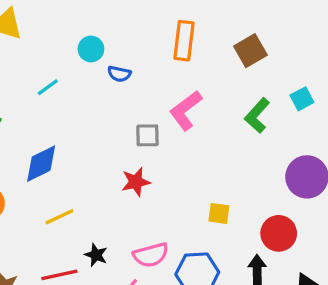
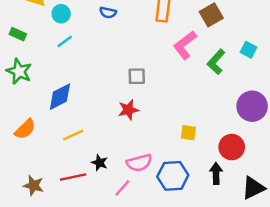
cyan circle: (91, 49) -> (61, 14), moved
blue semicircle: (119, 74) -> (108, 13), moved
cyan square: (302, 99) -> (248, 50), turned -35
pink L-shape: (186, 110) -> (185, 45), moved

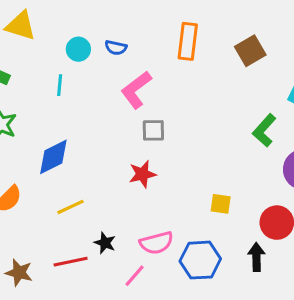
cyan circle: (61, 14) -> (78, 49), moved
cyan line: (65, 41) -> (60, 85), turned -49
pink L-shape: (185, 45) -> (136, 90), moved
green L-shape: (216, 62) -> (264, 130), moved

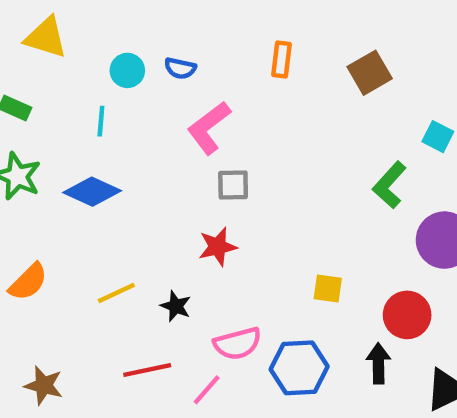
orange rectangle: (188, 41) -> (282, 59), size x0.7
blue diamond: (53, 157) -> (92, 192), moved, turned 51
black star: (105, 243) -> (176, 306), moved
red line: (71, 262) -> (147, 370), moved

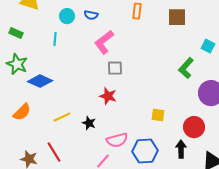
brown square: (370, 73) -> (177, 17), turned 30
blue diamond: (92, 192) -> (40, 81), moved
red star: (218, 247) -> (108, 96), turned 30
red line: (147, 370) -> (54, 152), moved, turned 70

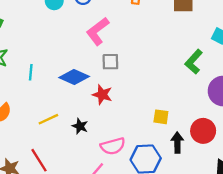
cyan line: (55, 39) -> (31, 72), moved
blue diamond: (40, 81) -> (74, 77), moved
black arrow: (181, 149) -> (177, 143), moved

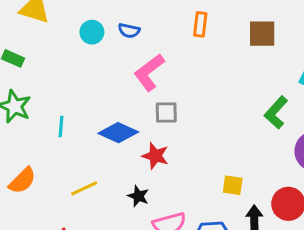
black star: (80, 126) -> (138, 196), moved

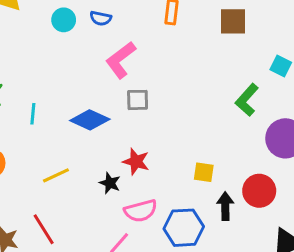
red star: (155, 156) -> (136, 161), moved

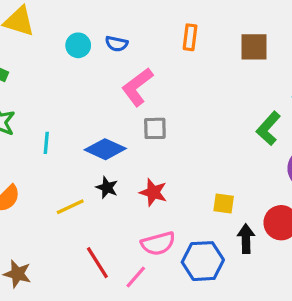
black star: (110, 183) -> (107, 188), moved
red line: (44, 229) -> (97, 263), moved

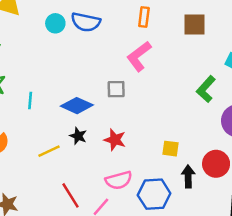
blue semicircle: (117, 44) -> (86, 22), size x1.6
pink L-shape: (137, 87) -> (139, 56), moved

